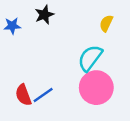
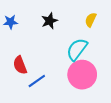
black star: (44, 15) -> (49, 21), moved
red semicircle: (23, 95) -> (20, 65), moved

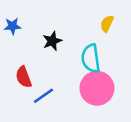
black star: (49, 21) -> (52, 41), moved
cyan semicircle: (77, 49) -> (91, 58), turned -45

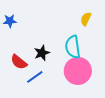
black star: (52, 41) -> (42, 53), moved
red semicircle: (24, 77) -> (19, 62), turned -30

